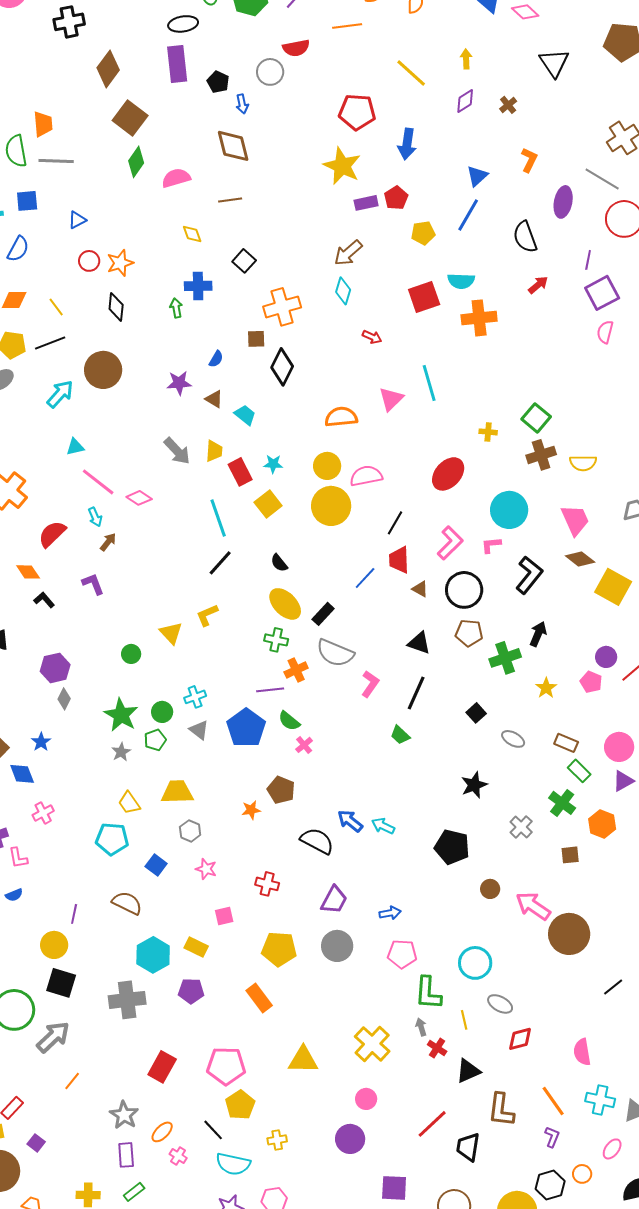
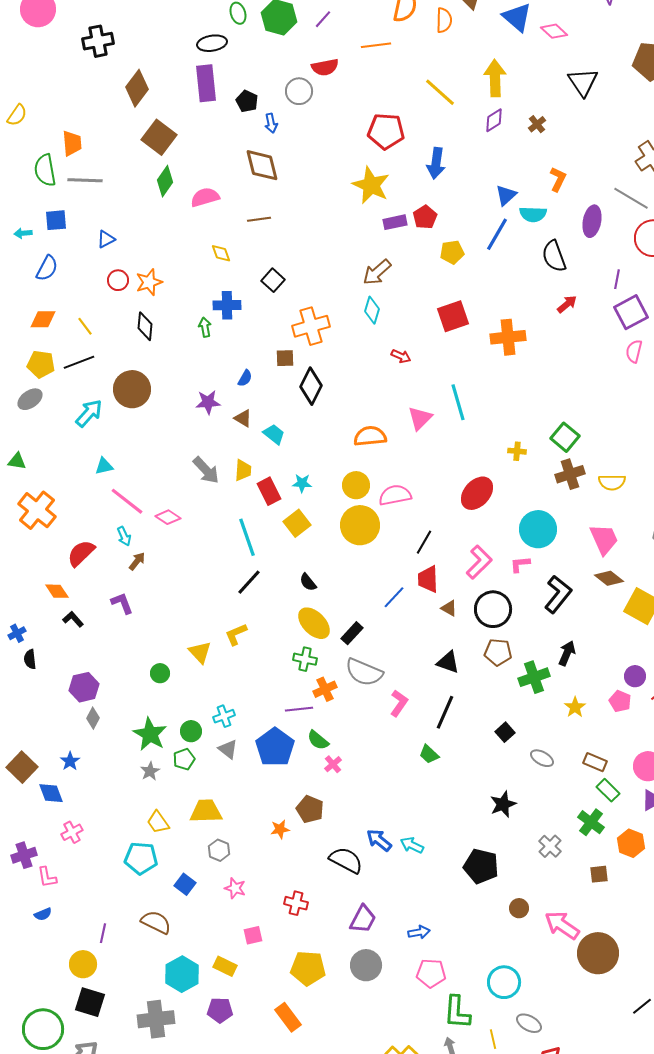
yellow arrow: (466, 59) -> (495, 78), size x1.8
cyan semicircle: (461, 281) -> (533, 214), moved

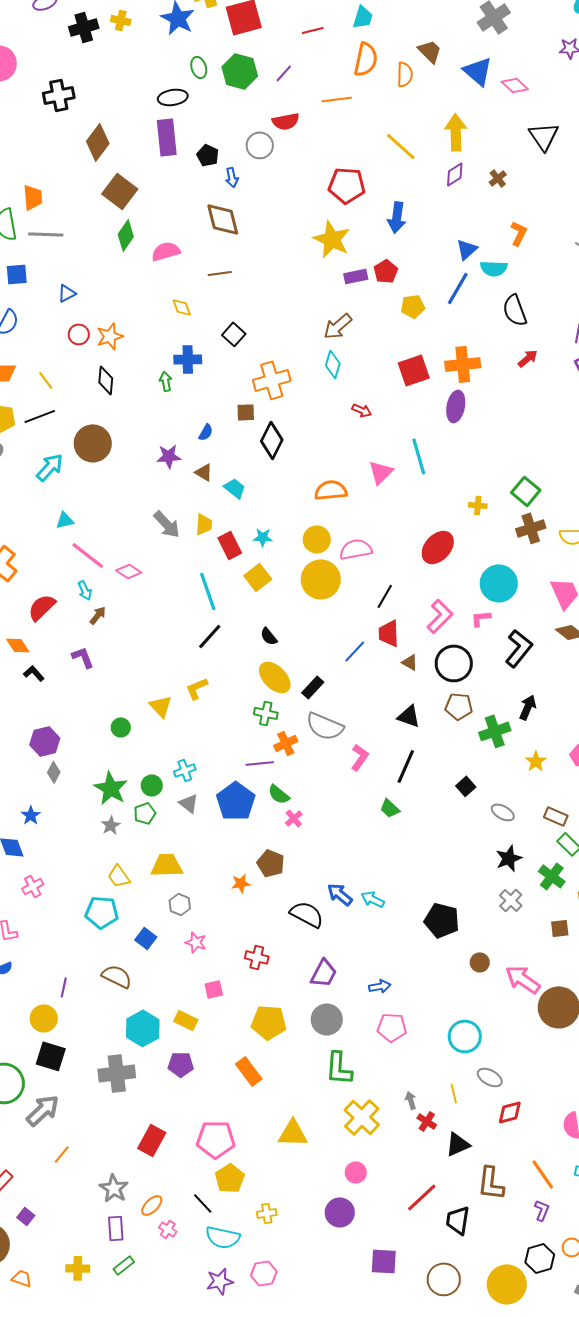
purple ellipse: (592, 221) -> (456, 406), moved
orange cross: (508, 337) -> (463, 364), moved
black star: (503, 804) -> (509, 858), moved
green L-shape: (457, 1012) -> (339, 1068), moved

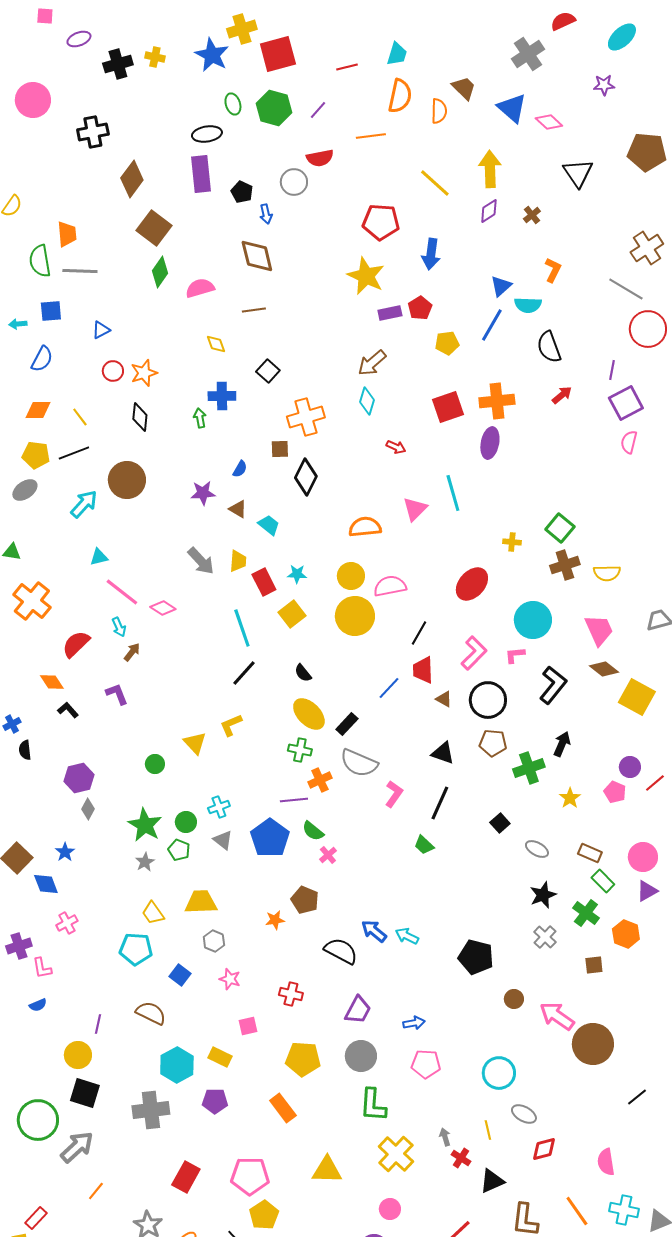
green pentagon: (145, 813) -> (179, 850), turned -30

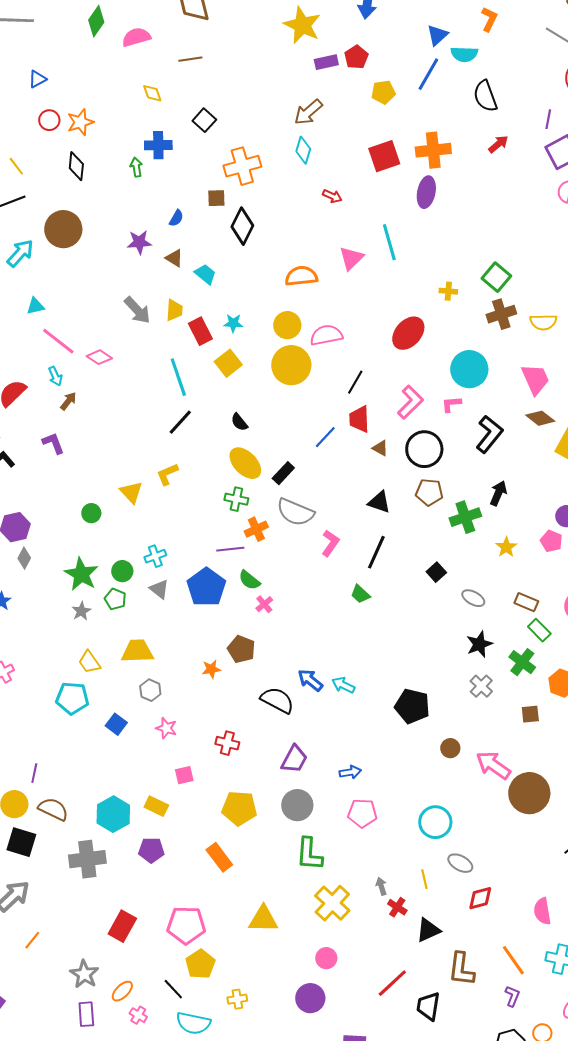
brown semicircle: (151, 1013) -> (53, 809), moved

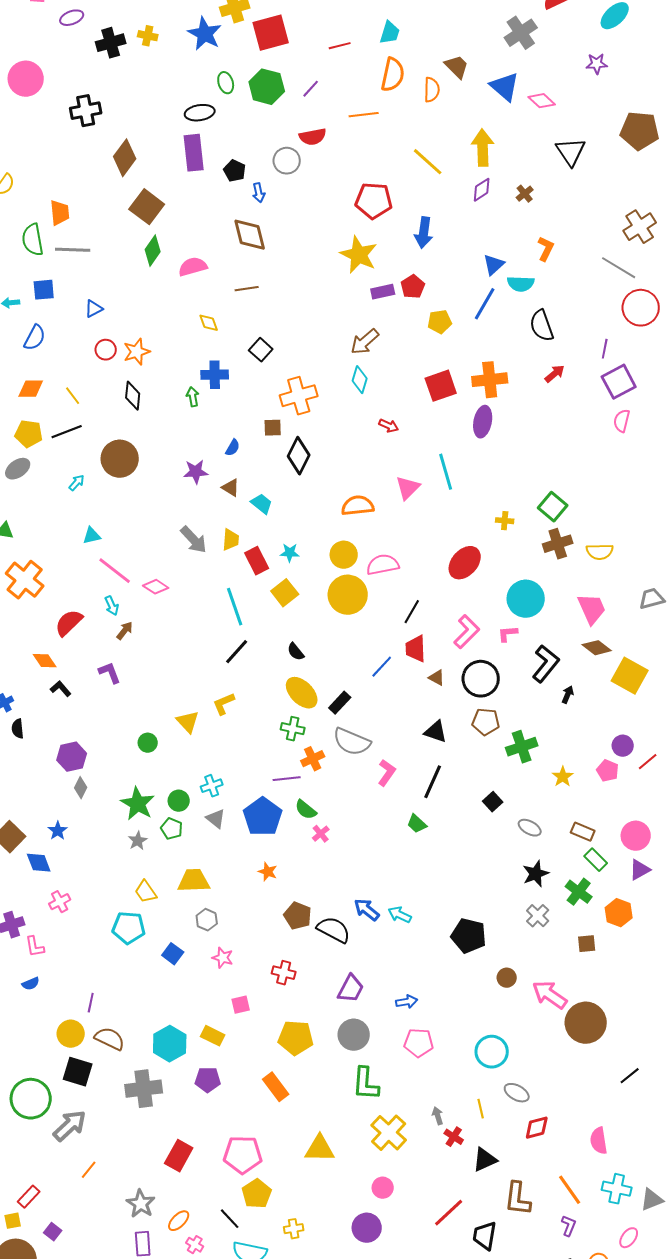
cyan arrow: (20, 253) -> (77, 483), size x0.6
black arrow: (498, 493) -> (568, 695), moved, size x0.7
brown pentagon: (241, 649) -> (298, 916), moved
orange star: (211, 669) -> (268, 872), moved, turned 30

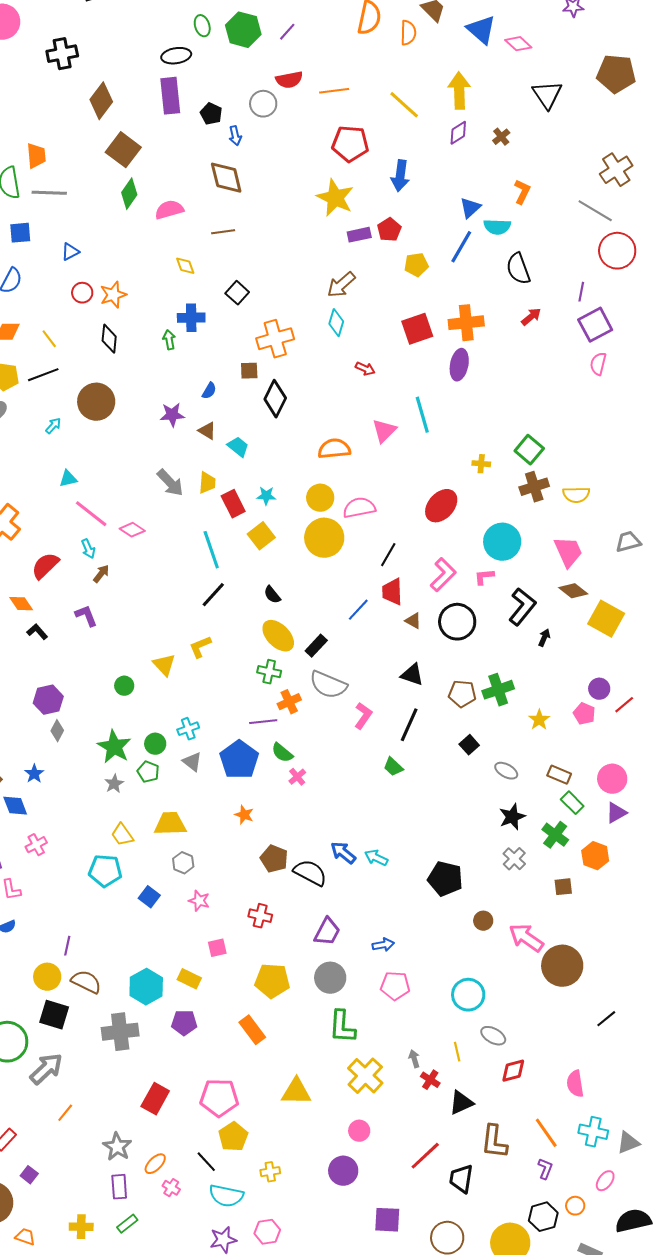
orange line: (364, 115) -> (334, 91), moved
brown pentagon: (486, 722) -> (462, 694), moved

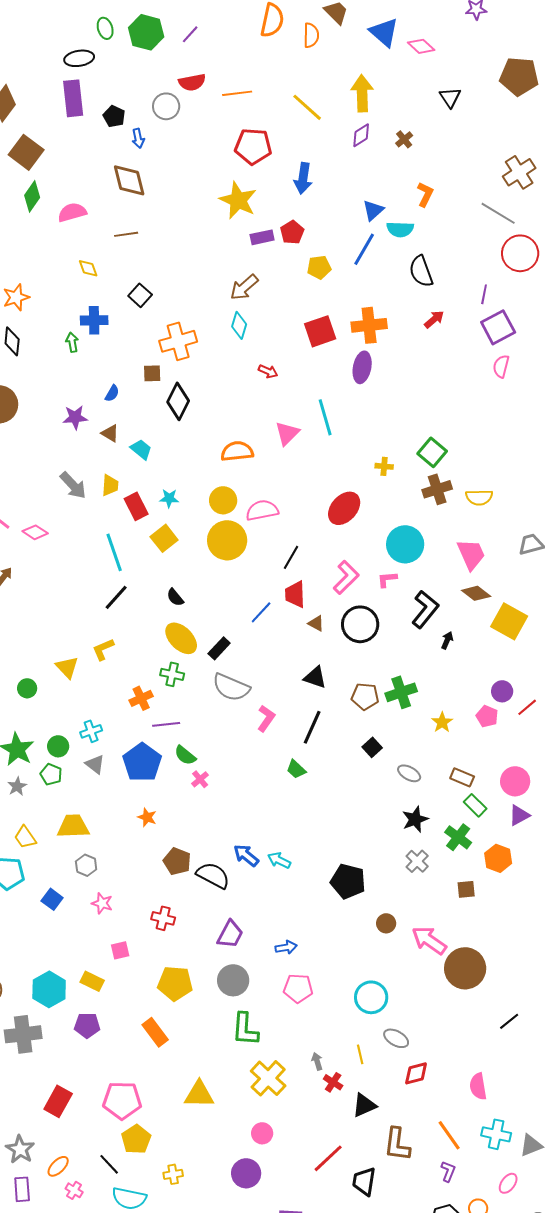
black triangle: (547, 95) -> (450, 97), size x0.7
orange cross: (289, 702) -> (141, 698), moved

